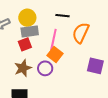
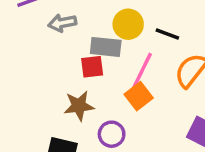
yellow circle: (27, 18) -> (128, 24), moved
purple circle: (45, 68) -> (112, 134), moved

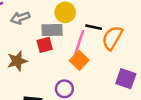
black line: (167, 34) -> (94, 27), moved
brown star: (79, 106) -> (17, 61), moved

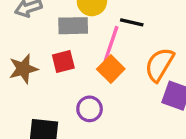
orange semicircle: (112, 38) -> (159, 65), moved
red square: (45, 45) -> (63, 62), moved

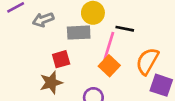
red square: (63, 62) -> (61, 59), moved
brown star: (23, 69) -> (51, 83), moved

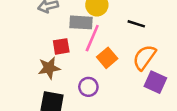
black line: (125, 29) -> (136, 24), moved
pink line: (109, 46) -> (92, 38), moved

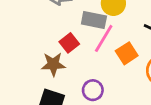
red square: (61, 46) -> (69, 43), turned -36
orange square: (107, 58) -> (127, 53), moved

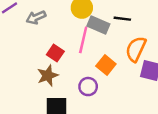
gray rectangle: (94, 20) -> (98, 25), moved, turned 30
orange square: (127, 53) -> (106, 65), moved

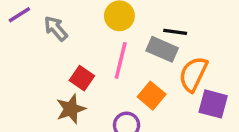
gray arrow: (36, 17) -> (56, 28), turned 72
gray rectangle: (98, 25) -> (162, 49), moved

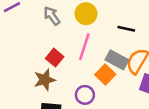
gray arrow: (56, 28) -> (52, 16), moved
gray rectangle: (162, 49) -> (117, 60), moved

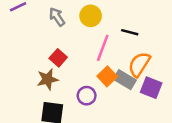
pink line: (84, 47) -> (103, 48), moved
gray rectangle: (117, 60) -> (125, 80), moved

